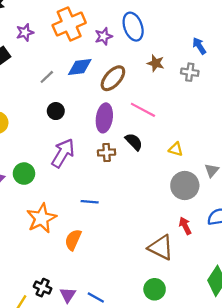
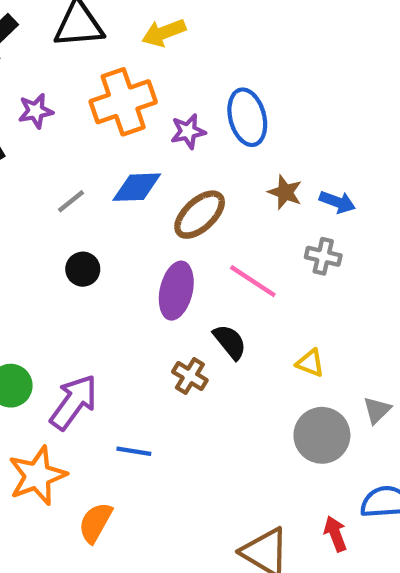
blue arrow: (199, 46) -> (337, 202), moved, turned 138
gray cross: (190, 72) -> (323, 256), moved
purple arrow: (63, 153) -> (74, 402), moved
brown cross: (107, 153) -> (190, 376), moved, turned 30
red arrow: (185, 226) -> (335, 534), moved

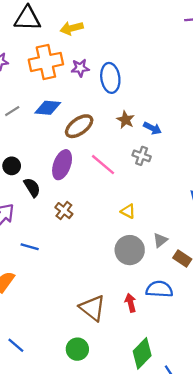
purple star: (188, 131) -> (80, 68), moved
black circle: (83, 269) -> (12, 166), moved
black semicircle: (230, 342) -> (32, 187), moved

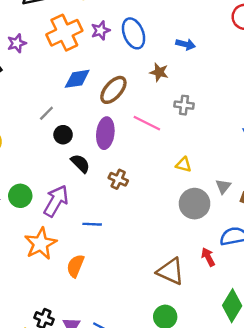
gray line: (12, 111) -> (46, 113), moved
blue arrow: (152, 128) -> (186, 44), moved
black circle: (12, 166) -> (63, 135), moved

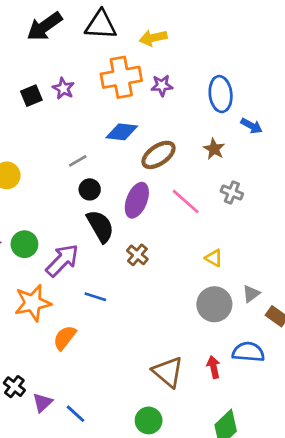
blue ellipse: (134, 33) -> (221, 94), moved
purple star: (17, 43) -> (63, 88), moved, turned 30
black semicircle: (80, 163) -> (100, 226), size x1.4

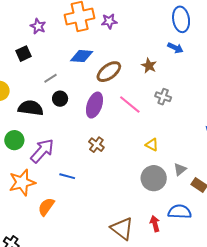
blue ellipse: (221, 94) -> (181, 19), moved
black square: (31, 96) -> (23, 54), moved
black semicircle: (100, 226) -> (31, 108), moved, turned -50

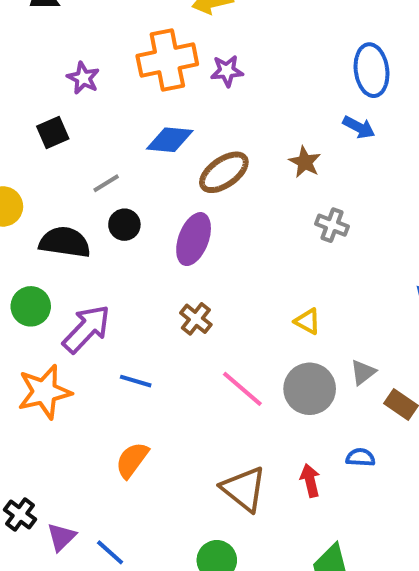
pink line: (130, 105) -> (242, 389), moved
orange semicircle: (46, 207) -> (132, 460), moved
blue semicircle: (180, 212) -> (360, 457), size x0.6

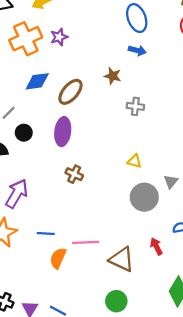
blue line: (136, 381) -> (46, 234), moved
pink line: (242, 389) -> (86, 242), moved, turned -30

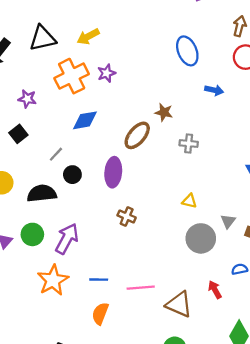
blue arrow: (137, 50) -> (214, 90), moved
brown ellipse: (70, 92) -> (137, 135), moved
orange semicircle: (58, 258) -> (100, 313), moved

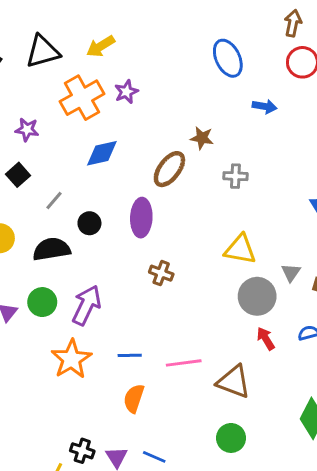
gray line: (56, 154) -> (54, 200), moved
yellow triangle: (189, 201) -> (240, 249), size x1.6
red arrow: (215, 290) -> (266, 339), moved

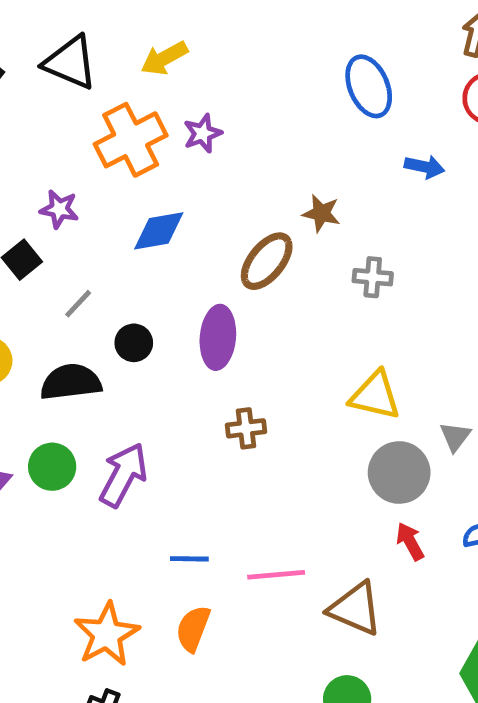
black triangle: (43, 51) -> (70, 62), turned 36
purple star: (27, 130) -> (59, 209), moved
brown cross: (161, 273) -> (246, 428), turned -30
orange star: (71, 359) -> (107, 634), moved

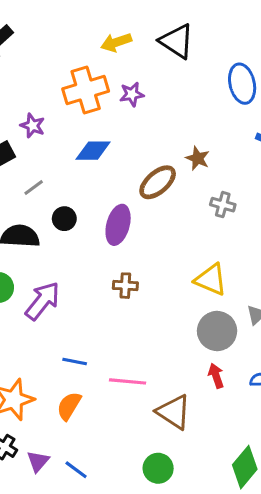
black triangle: (70, 62) -> (177, 41), moved

